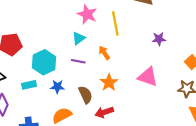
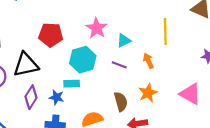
pink star: (87, 14) -> (97, 28), moved
cyan rectangle: (29, 85) -> (72, 84), moved
blue star: (57, 87) -> (57, 97), moved

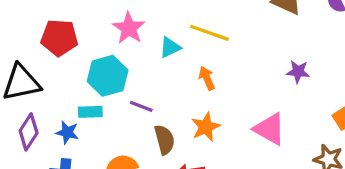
yellow line: (165, 32) -> (209, 33), moved, turned -70
purple line: (119, 65) -> (141, 106), moved

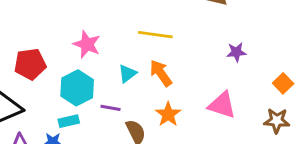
cyan triangle: (170, 47) -> (127, 73), moved
orange arrow: (207, 78) -> (161, 73), size x1.4

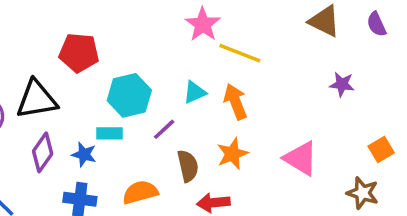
pink star: (87, 44) -> (203, 24), moved
purple star: (236, 52) -> (342, 84), moved
purple line: (110, 108) -> (164, 129), turned -66

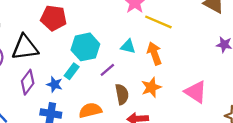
cyan triangle: (195, 92) -> (128, 46), turned 35
cyan rectangle: (109, 133) -> (72, 71), turned -56

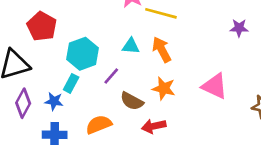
red pentagon: (54, 18) -> (42, 26), turned 30
orange star: (151, 87) -> (164, 88), turned -30
brown semicircle: (122, 94) -> (132, 101), turned 138

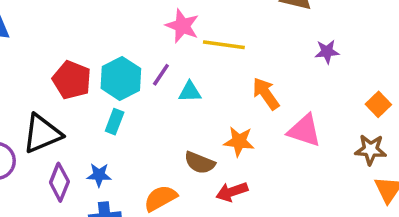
orange arrow: (162, 50) -> (266, 94), moved
cyan hexagon: (83, 54) -> (121, 78), moved
purple line: (111, 76) -> (161, 75), moved
cyan rectangle: (71, 83) -> (115, 122), moved

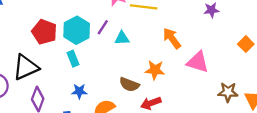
cyan rectangle: (115, 122) -> (73, 59), turned -42
brown star: (371, 150) -> (228, 92), moved
blue star: (99, 175) -> (79, 91), moved

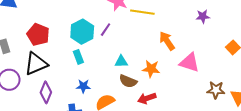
red pentagon: (44, 32) -> (38, 35), moved
cyan triangle: (122, 38) -> (121, 61), moved

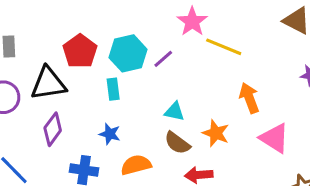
red pentagon: (38, 35) -> (80, 51), moved

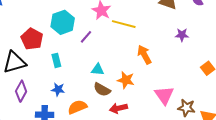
cyan hexagon: (128, 53) -> (63, 22), moved
pink triangle: (274, 138) -> (164, 95), moved, turned 30

